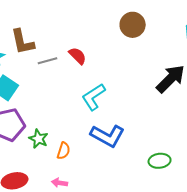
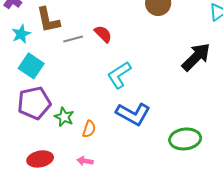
green ellipse: (160, 161) -> (185, 139), size x1.4

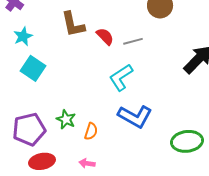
brown L-shape: (48, 20) -> (73, 24), moved
gray line: (73, 39) -> (133, 41), moved
purple pentagon: (34, 103) -> (29, 129), moved

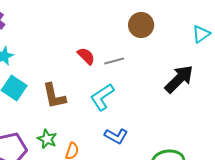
brown L-shape: (73, 24) -> (54, 96), moved
blue L-shape: (135, 116) -> (116, 136), size x0.7

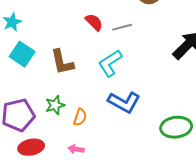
blue L-shape: (116, 136) -> (124, 102), size x1.4
green star: (47, 139) -> (55, 105), turned 30

